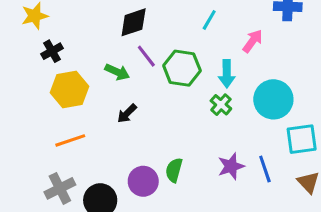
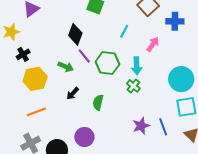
black diamond: (134, 22) -> (75, 34), turned -50
cyan circle: (273, 99) -> (181, 79), moved
green semicircle: (174, 170) -> (98, 102), moved

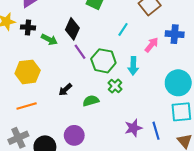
blue cross: (175, 21) -> (175, 34), moved
black cross: (23, 54) -> (28, 27), moved, turned 32
green arrow: (66, 67) -> (49, 39), moved
green cross: (133, 86) -> (115, 86), moved
green semicircle: (98, 102) -> (91, 101), turned 56

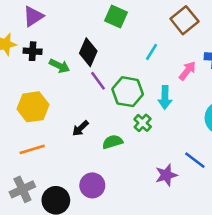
blue line: (156, 131) -> (195, 160), moved, turned -36

